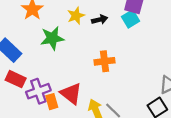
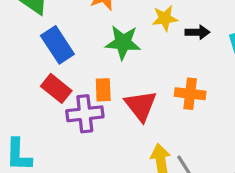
red triangle: (71, 94) -> (141, 106), moved
orange rectangle: (52, 102) -> (103, 90), moved

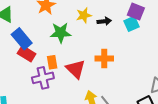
red rectangle: (56, 88) -> (27, 54), moved

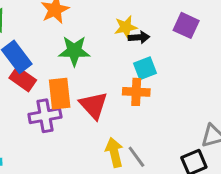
yellow star: (84, 15) -> (126, 27), moved
cyan square: (132, 24) -> (145, 68), moved
orange rectangle: (52, 62) -> (60, 94), size x1.5

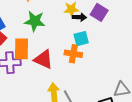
purple square: (186, 25) -> (99, 12), moved
red triangle: (94, 105) -> (43, 59), turned -30

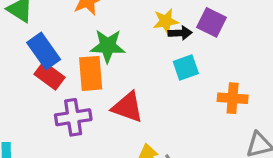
orange rectangle: (22, 49) -> (91, 73), moved
orange cross: (73, 54) -> (233, 98), moved

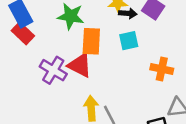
orange rectangle: (91, 73) -> (91, 41), moved
purple cross: (73, 117) -> (53, 70), moved, turned 32

